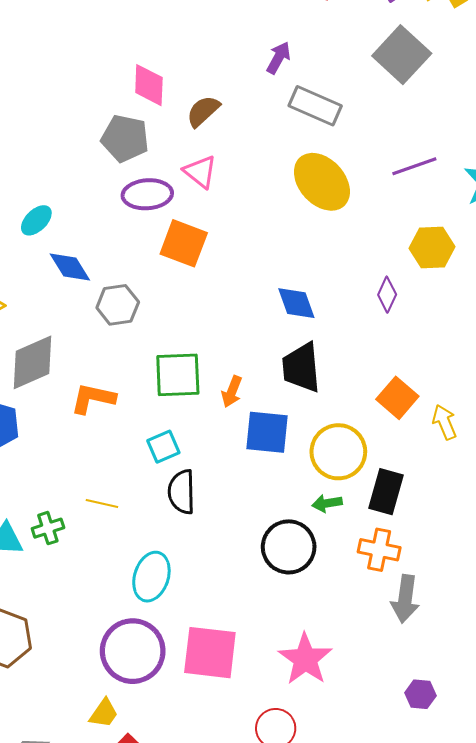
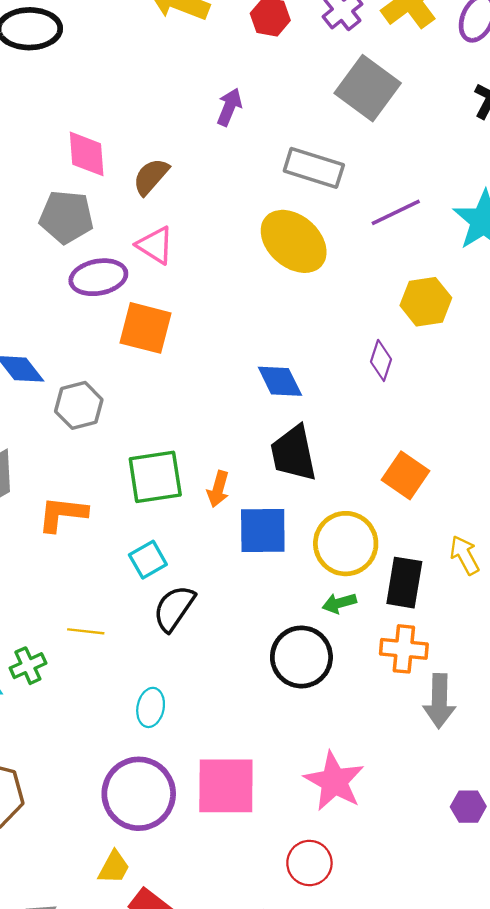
gray rectangle: (315, 106) -> (314, 168), moved
yellow arrow: (445, 422) -> (465, 555), moved
black semicircle: (182, 492) -> (174, 608), turned 42
cyan ellipse: (151, 577) -> (151, 707), size x0.7

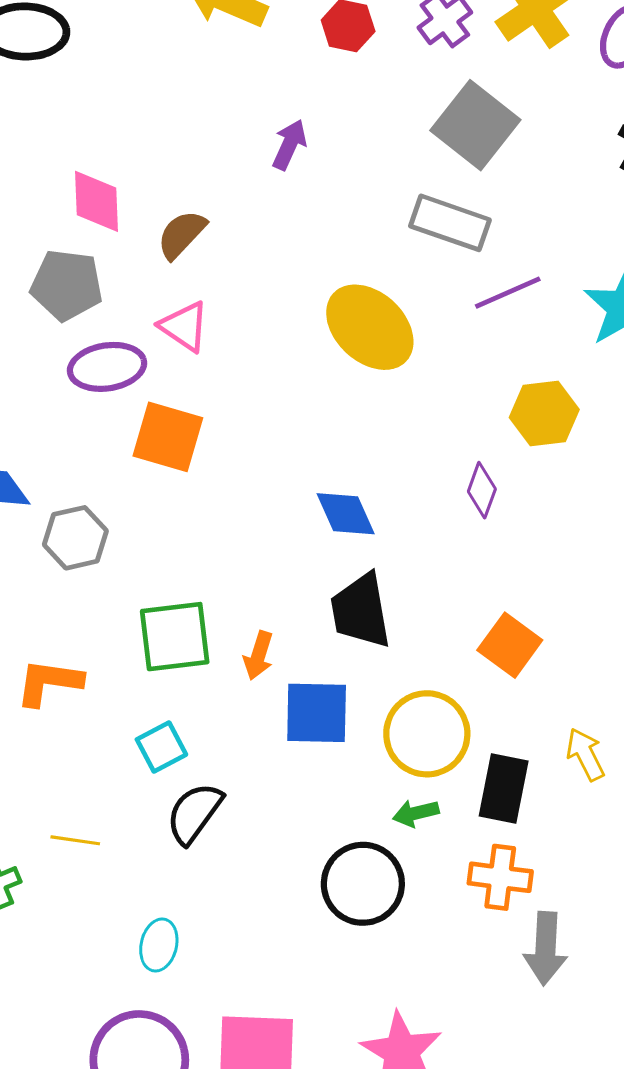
gray rectangle: (314, 168) -> (450, 223), moved

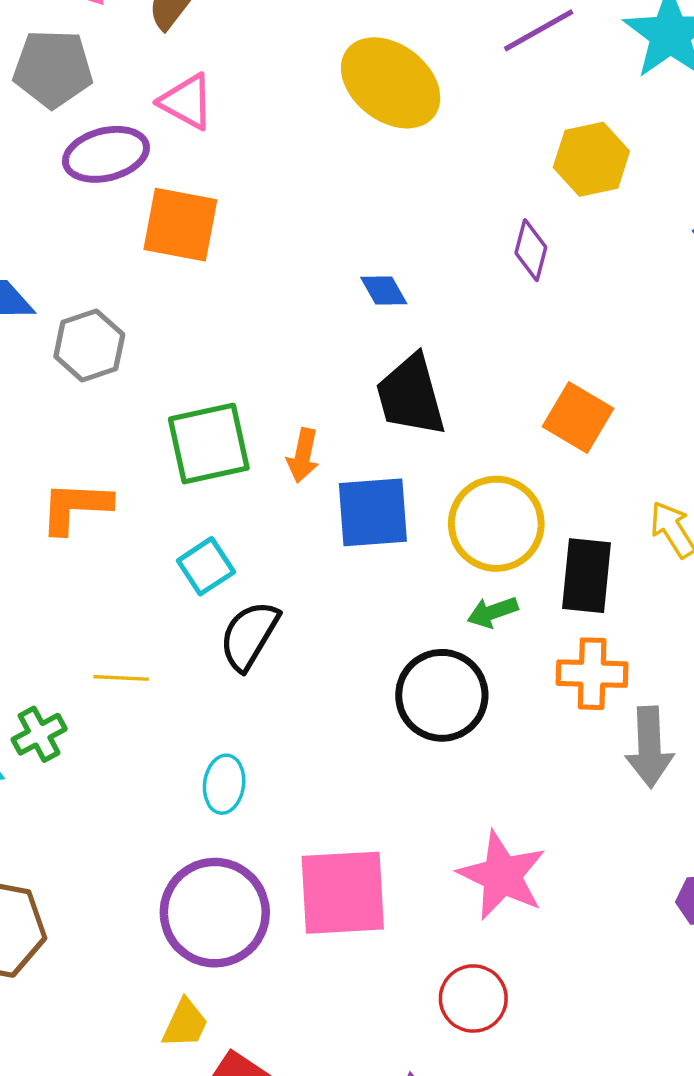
blue diamond: (346, 514) -> (384, 291), size x0.7

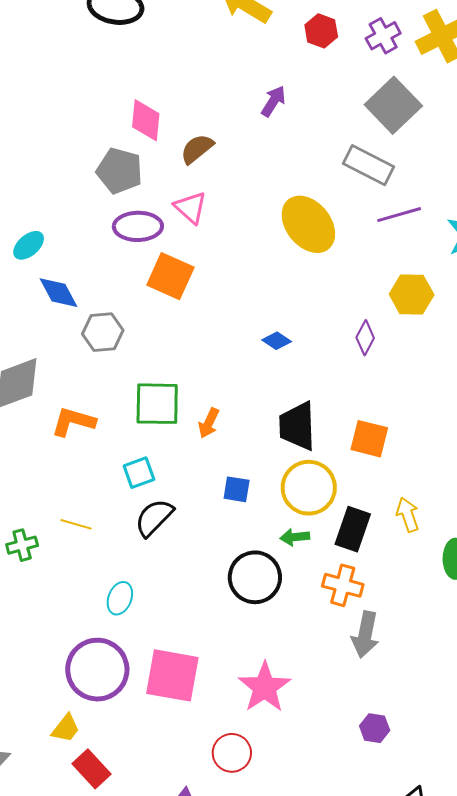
blue diamond: (384, 291) -> (277, 341), turned -40
black trapezoid: (411, 396) -> (297, 426), moved
orange square: (578, 417) -> (369, 439), turned -30
blue square: (373, 512) -> (237, 489), moved, size x0.6

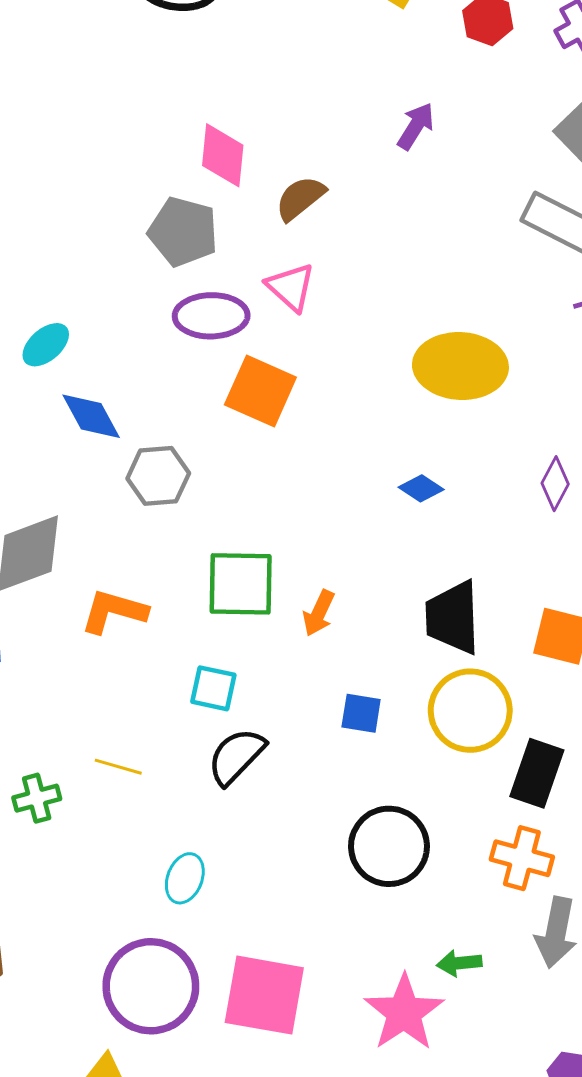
yellow ellipse: (308, 224) -> (460, 366), moved, turned -48
cyan square: (139, 473) -> (213, 688), turned 32
green arrow: (295, 537) -> (459, 963), moved

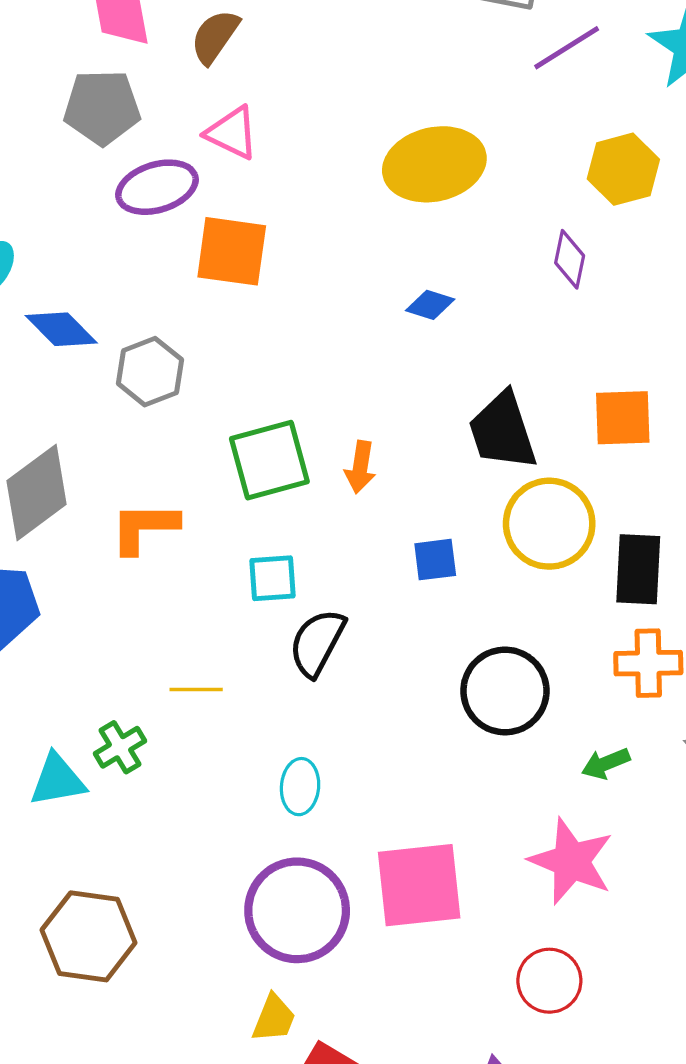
green arrow: (459, 963) -> (606, 764), moved

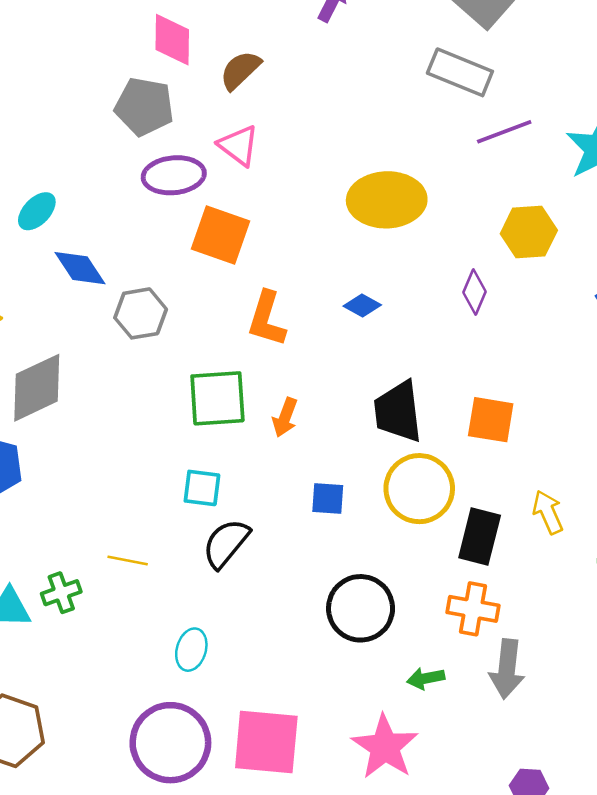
orange L-shape: (144, 527) -> (267, 319), moved, turned -84

